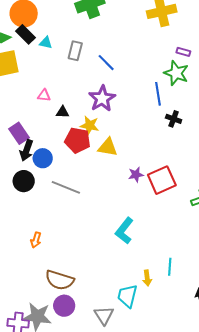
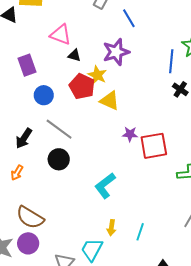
pink triangle: (44, 95) -> (61, 35), size x1.6
black arrow: (26, 150) -> (24, 138), moved
black circle: (24, 181) -> (59, 159), moved
yellow arrow: (147, 278) -> (111, 228), moved

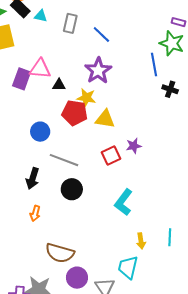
purple rectangle: (27, 65) -> (22, 79), moved, turned 55
red square: (154, 146) -> (111, 156), moved, size x0.7
purple circle: (28, 243) -> (77, 278), moved

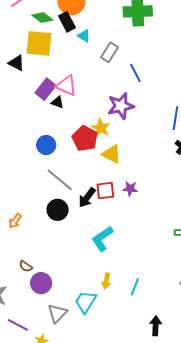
black triangle: (59, 85) -> (57, 102), moved
black arrow: (33, 178) -> (87, 198), moved
brown semicircle: (60, 253) -> (26, 266), size x0.5
purple circle: (77, 278) -> (41, 283), moved

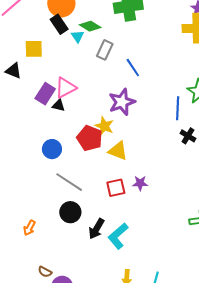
green diamond: (42, 18) -> (90, 26), moved
cyan triangle: (84, 36) -> (77, 36), turned 32
yellow square: (39, 43) -> (34, 49), size x0.7
pink triangle: (66, 86) -> (66, 88), turned -45
black arrow: (87, 198) -> (96, 229), moved

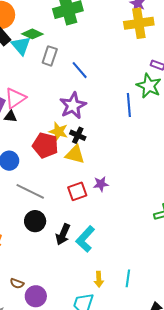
cyan triangle: (77, 36) -> (21, 46), size x1.5
black cross: (188, 136) -> (78, 135), moved

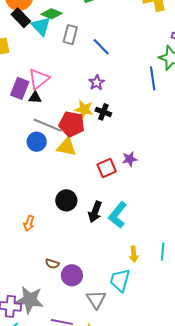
purple star: (73, 106) -> (97, 83), size x0.6
yellow triangle: (75, 155) -> (67, 147), moved
gray line: (30, 191) -> (48, 125), moved

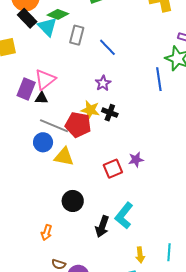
yellow triangle: (67, 147) -> (64, 157), moved
black arrow: (95, 212) -> (102, 226), moved
orange arrow: (29, 223) -> (47, 233), moved

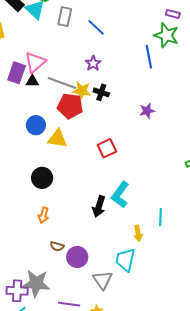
gray line: (54, 126) -> (62, 83), moved
purple star: (136, 160) -> (147, 111), moved
black circle: (73, 201) -> (42, 178), moved
cyan line: (169, 252) -> (161, 217), moved

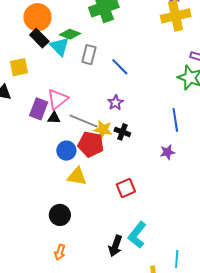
blue line: (149, 57) -> (175, 120), moved
blue circle: (36, 125) -> (66, 151), moved

